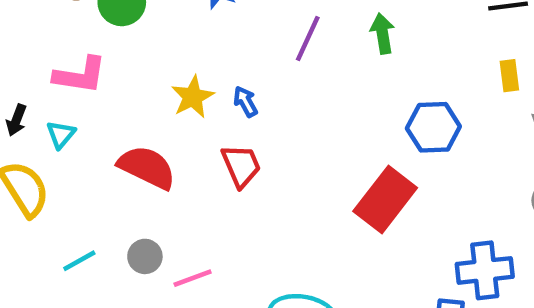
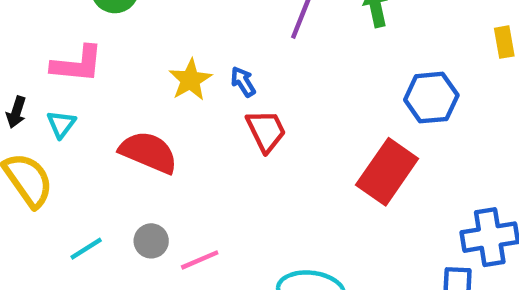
red trapezoid: (241, 166) -> (266, 131), moved

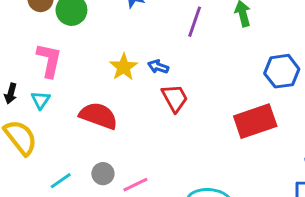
pink L-shape: (77, 64) -> (49, 60), turned -81
blue arrow: (243, 82) -> (158, 67), turned -36
red rectangle: (387, 172) -> (255, 121), turned 39

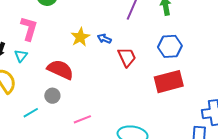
blue hexagon: (282, 71) -> (170, 46), moved
red trapezoid: (175, 98) -> (127, 57), moved
gray circle: (103, 174) -> (52, 96), moved

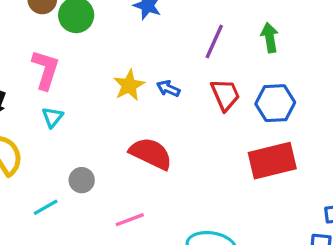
cyan triangle: (21, 56) -> (52, 117), moved
red trapezoid: (127, 57) -> (225, 95), moved
red semicircle: (60, 70) -> (151, 154), moved

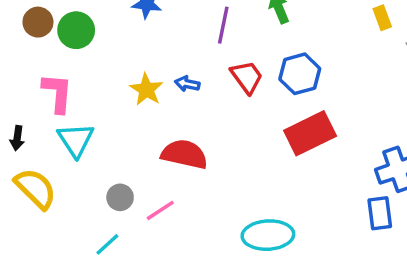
cyan triangle: (52, 117) -> (76, 140), size x1.6
cyan line: (46, 207) -> (107, 244), moved
pink line: (130, 220) -> (160, 210), moved

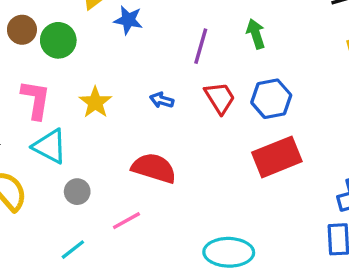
yellow star: (146, 90) -> (95, 102), moved
cyan triangle: (76, 140) -> (50, 146), turned -33
gray circle: (120, 197) -> (77, 192), moved

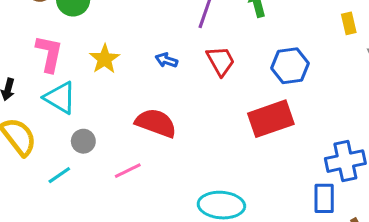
blue hexagon: (271, 99) -> (290, 66), moved
cyan line: (73, 250) -> (59, 175), moved

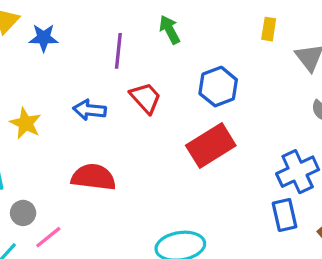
yellow rectangle: (349, 23) -> (269, 29), turned 35
blue arrow: (166, 60) -> (90, 110), size x1.4
pink line: (128, 171) -> (48, 237), moved

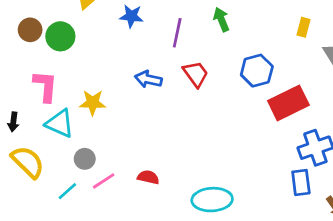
blue star: (44, 38) -> (131, 16), moved
yellow star: (26, 123) -> (93, 103), moved, turned -30
red rectangle: (211, 146) -> (288, 103), moved
red semicircle: (93, 177) -> (148, 177), moved, size x0.6

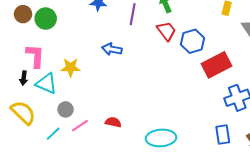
red trapezoid: (196, 74) -> (166, 31), moved
black arrow: (13, 122) -> (24, 78), moved
blue rectangle: (301, 183) -> (223, 134), moved

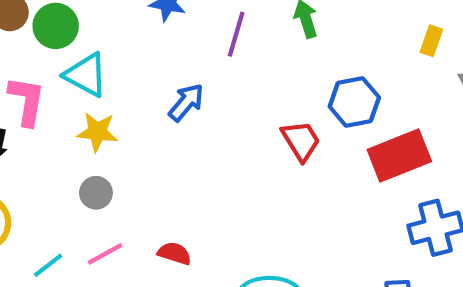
red trapezoid: (166, 31) -> (301, 141), moved
blue arrow: (112, 49) -> (186, 102), turned 114
cyan triangle: (46, 83) -> (86, 75), moved
gray circle: (66, 109) -> (96, 193), moved

